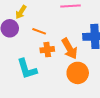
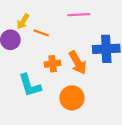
orange line: (39, 31) -> (41, 33), moved
orange circle: (78, 73) -> (72, 98), moved

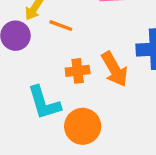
orange circle: (72, 98) -> (83, 126), moved

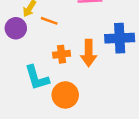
orange arrow: (115, 69) -> (89, 53), turned 30

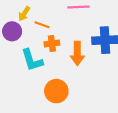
orange cross: (62, 54) -> (52, 43), moved
cyan L-shape: (37, 78) -> (32, 60), moved

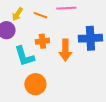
orange line: (42, 25) -> (40, 15), moved
orange circle: (56, 91) -> (35, 84), moved

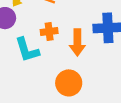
orange circle: (35, 84) -> (69, 83), moved

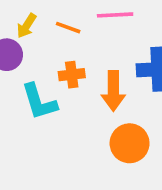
orange circle: (69, 83) -> (130, 143), moved

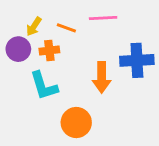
orange cross: (72, 75) -> (49, 50), moved
orange circle: (130, 143) -> (76, 122), moved

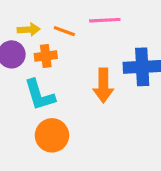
yellow arrow: (34, 26) -> (29, 30), turned -126
orange circle: (76, 122) -> (52, 135), moved

